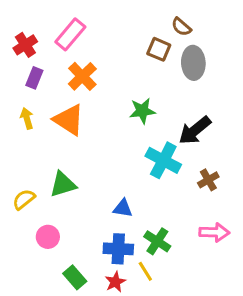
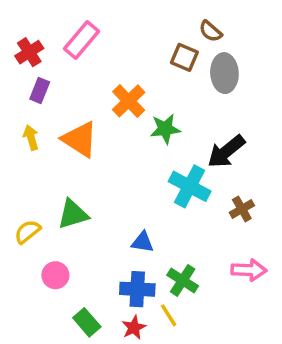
orange cross: (82, 76) -> (129, 101), moved

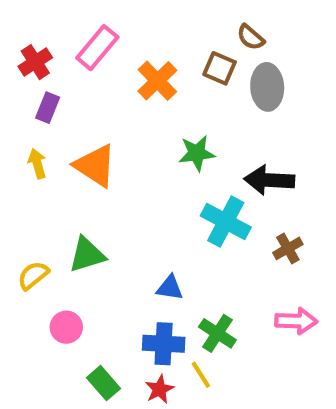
orange cross: (129, 101) -> (157, 81), moved
black arrow: (226, 151) -> (269, 180), turned 42

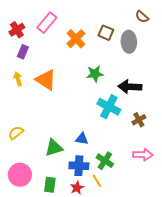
brown semicircle: (251, 37) -> (142, 17), moved
green triangle: (87, 255) -> (54, 148), moved
pink circle: (66, 327) -> (20, 175), moved, size x1.5
green rectangle: (104, 383) -> (50, 185), turned 49

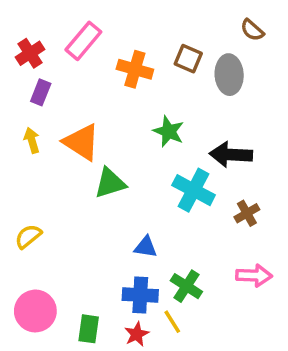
orange cross: (76, 39) -> (135, 69), turned -30
green star: (95, 74) -> (169, 131), turned 30
green triangle: (54, 148) -> (110, 183), moved

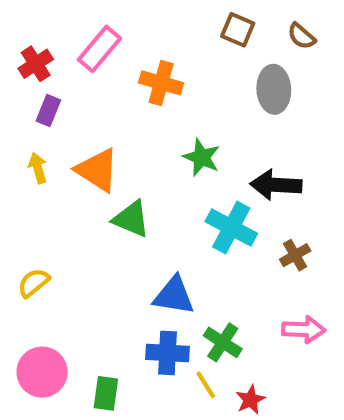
brown square: (188, 59) -> (238, 30), moved
green triangle: (110, 183) -> (131, 219), turned 40
blue triangle: (146, 247) -> (174, 296), size x1.5
red star: (137, 334) -> (250, 400), moved

